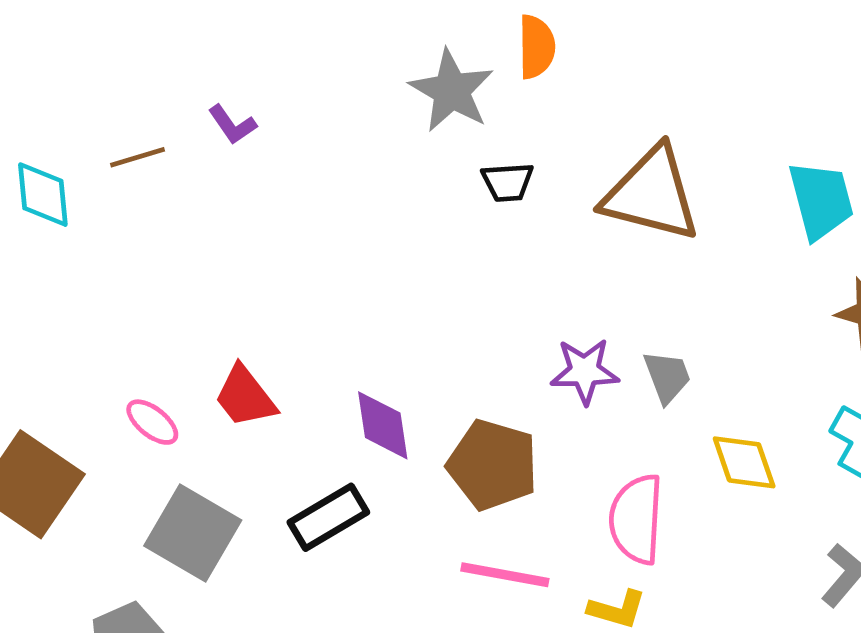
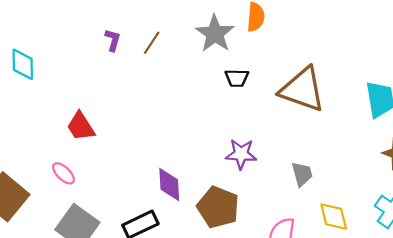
purple L-shape: (232, 125) -> (113, 40), turned -135
brown line: (137, 157) -> (152, 43), moved, turned -45
purple star: (585, 371) -> (241, 154), moved
red trapezoid: (245, 397) -> (81, 126), moved

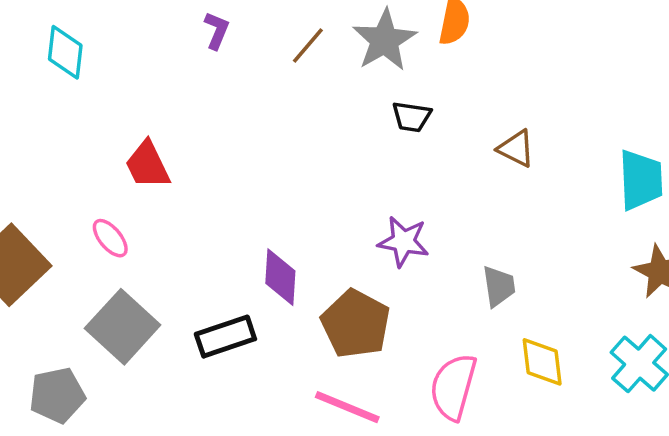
brown line: (152, 43) -> (308, 46), moved
brown triangle: (302, 89) -> (516, 149), size x0.5

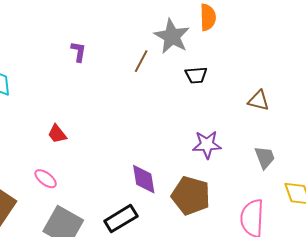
brown line: (308, 46) -> (141, 61), moved
brown triangle: (516, 149) -> (259, 101), moved
red trapezoid: (148, 165) -> (57, 134), size x0.7

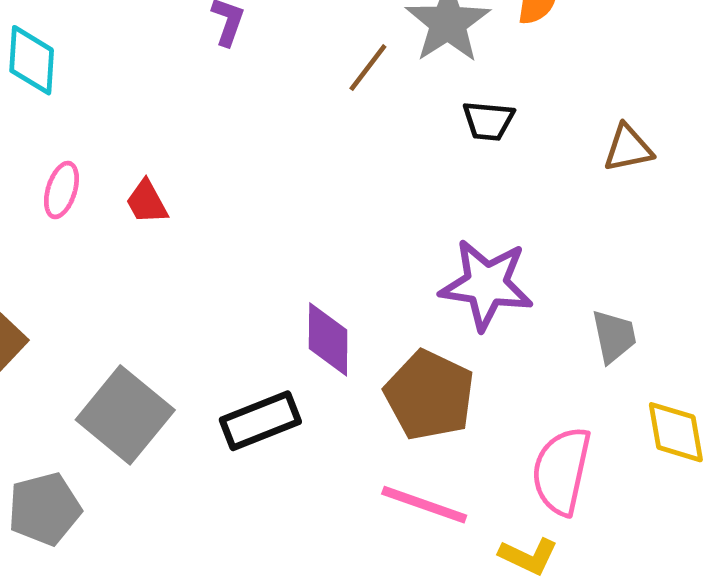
brown triangle: (259, 101) -> (628, 148), moved, turned -35
purple star: (207, 145) -> (486, 285), size x1.4
pink ellipse: (46, 179) -> (61, 190), moved, turned 60

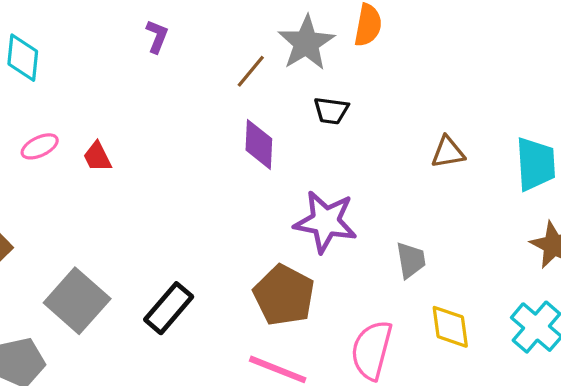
brown triangle: (628, 148) -> (448, 152), moved
pink ellipse: (61, 190) -> (40, 146), turned 45
purple diamond: (328, 339) -> (259, 144), moved
black rectangle: (260, 421) -> (169, 308), turned -30

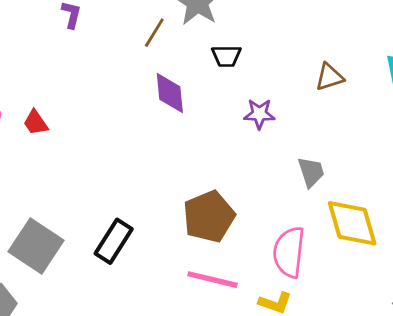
purple star: (326, 222) -> (259, 114), moved, size x0.6
brown pentagon: (284, 295) -> (209, 217), turned 30
yellow diamond: (450, 327) -> (352, 223), size x1.4

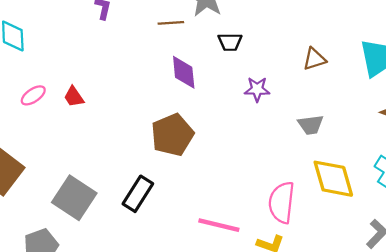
brown line: (154, 33) -> (171, 23), turned 55
gray trapezoid: (311, 172) -> (311, 125), moved, turned 100
brown pentagon: (209, 217) -> (172, 135), moved

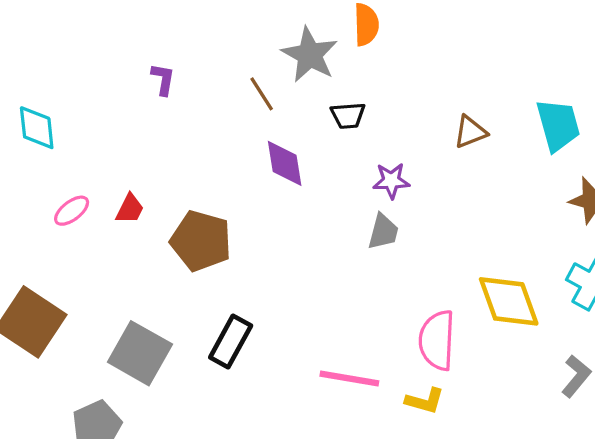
brown line: (171, 23) -> (262, 94), turned 65
red trapezoid: (74, 97) -> (130, 209), turned -115
gray trapezoid: (311, 125) -> (383, 232), moved, turned -64
brown pentagon: (172, 135) -> (201, 241), moved, turned -30

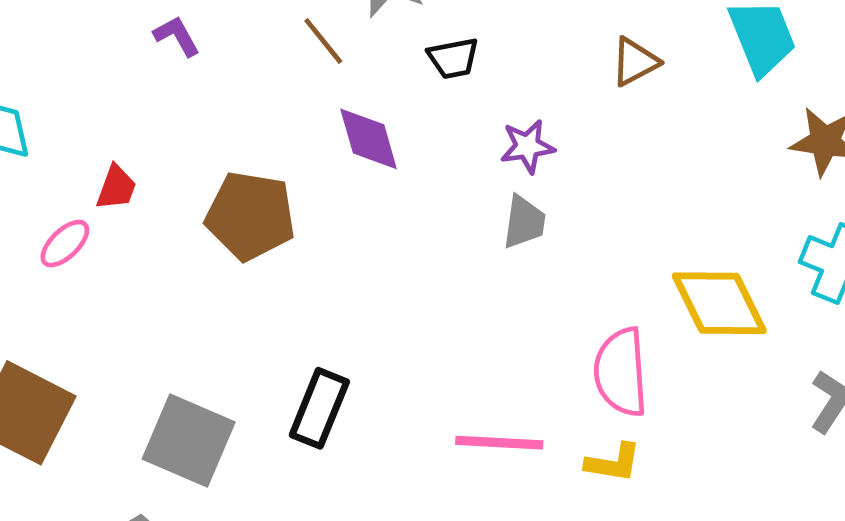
purple L-shape: (163, 79) -> (177, 36), turned -32
red trapezoid: (130, 209) -> (116, 188), moved
brown pentagon: (201, 241) -> (250, 216), moved

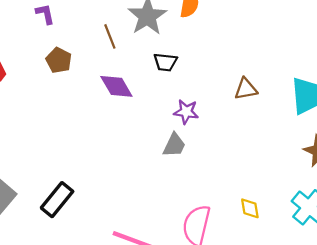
purple diamond: (369, 139) -> (116, 86), turned -32
brown pentagon: (250, 216) -> (59, 60), moved, size x0.6
yellow diamond: (719, 303) -> (250, 208), size x0.5

